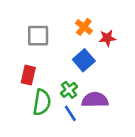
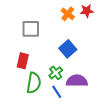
orange cross: (84, 27) -> (68, 14), moved
red star: (107, 38) -> (87, 11), moved

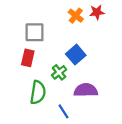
red rectangle: (23, 61) -> (28, 58), moved
green cross: (56, 73) -> (59, 72), moved
blue line: (57, 92) -> (63, 111), moved

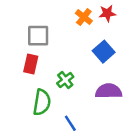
blue square: (76, 55) -> (104, 52), moved
purple semicircle: (86, 90) -> (109, 91), moved

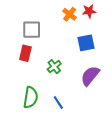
blue square: (104, 52) -> (86, 43), turned 30
purple semicircle: (109, 91) -> (90, 76), turned -50
green semicircle: (42, 102) -> (31, 97), moved

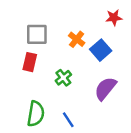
red star: (89, 11) -> (114, 18), moved
orange cross: (70, 14) -> (77, 39), moved
blue square: (86, 43) -> (101, 50), turned -30

